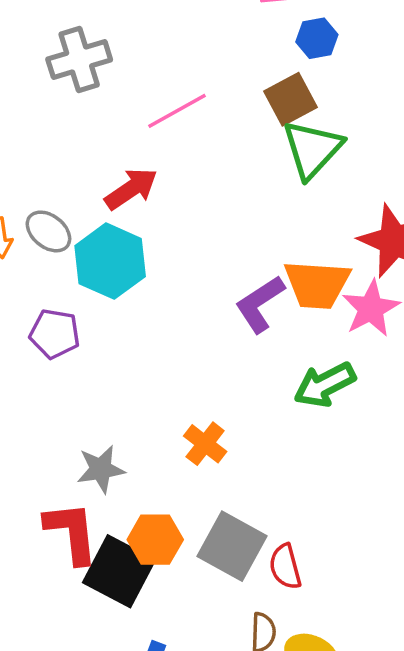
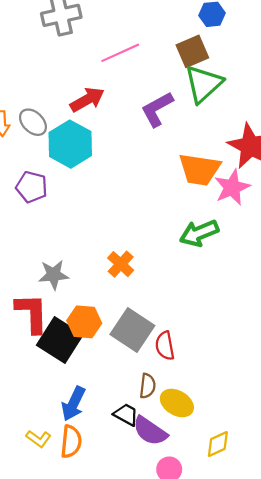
purple L-shape: (260, 304) -> (157, 109), moved

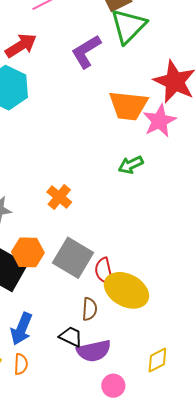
green arrow: (199, 233) -> (131, 165), size x0.7
yellow ellipse: (177, 403) -> (126, 290), moved, size x1.4
purple semicircle: (150, 431) -> (94, 351), turned -44
orange semicircle: (71, 442) -> (21, 364), size x0.7

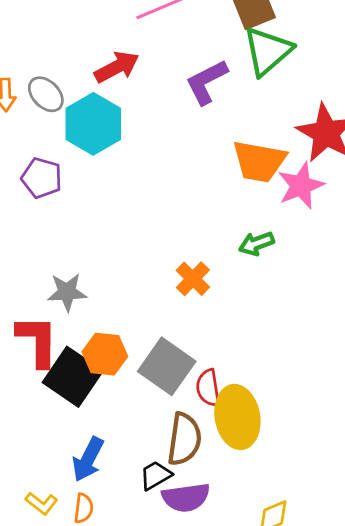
orange cross: (59, 197) -> (193, 279), moved
yellow ellipse: (126, 290) -> (237, 417), turned 48
brown semicircle: (90, 309) -> (184, 439), size x1.6
black trapezoid: (71, 337) -> (156, 475), turned -60

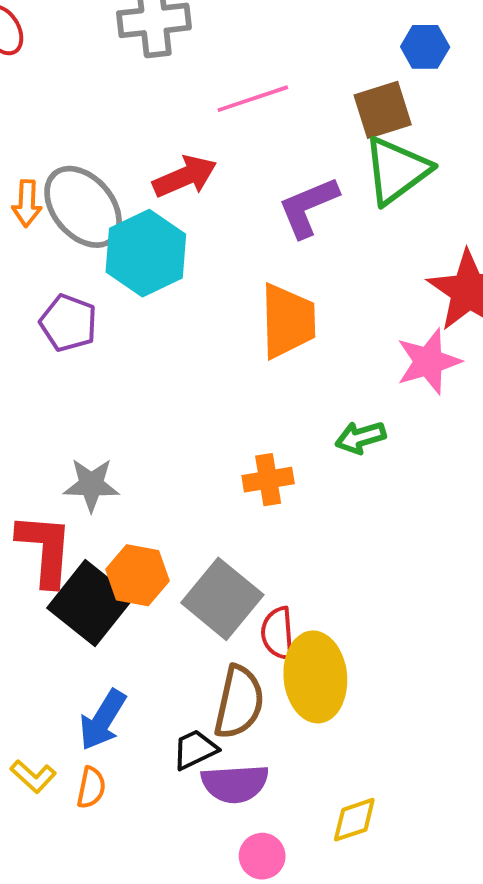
gray ellipse: (46, 94) -> (83, 207), size x1.6
orange trapezoid: (259, 161) -> (288, 321), moved, turned -106
orange cross: (193, 279) -> (268, 480), turned 32

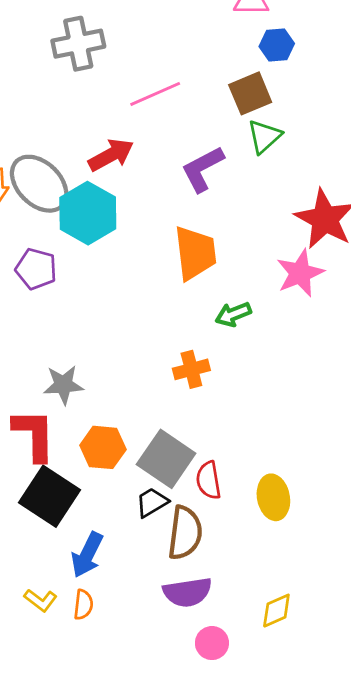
green triangle: (397, 170) -> (264, 137), size x0.7
green arrow: (360, 437) -> (233, 314), moved
black square: (90, 603) -> (49, 496), moved
yellow ellipse: (315, 677) -> (273, 497), moved, size x0.7
black trapezoid: (195, 750) -> (152, 502), moved

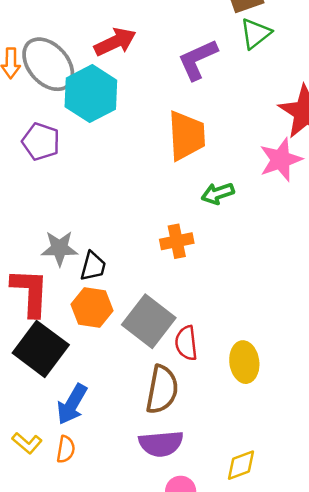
black trapezoid: (152, 502) -> (93, 266), moved, turned 132

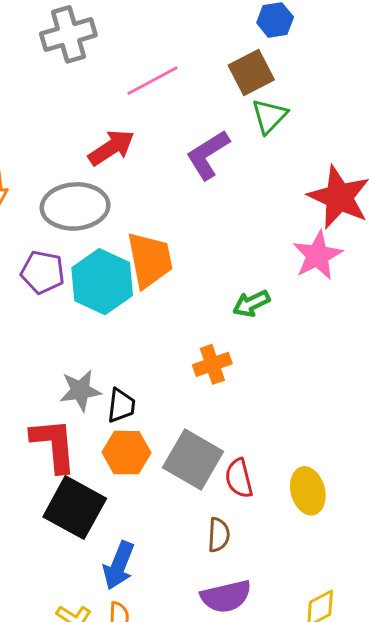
gray ellipse: (48, 64) -> (75, 206), moved, turned -44
cyan hexagon: (91, 94) -> (102, 282), moved
orange trapezoid: (186, 136) -> (150, 260), moved
brown semicircle: (162, 390) -> (219, 535), size x0.6

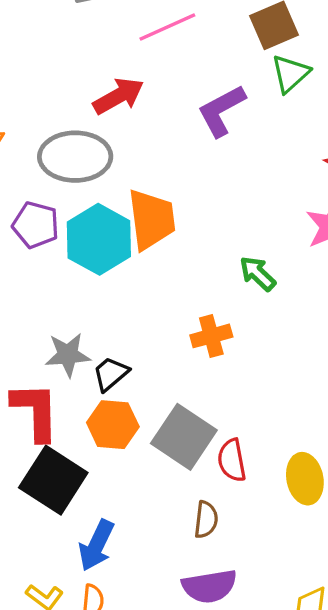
green arrow: (251, 304) -> (258, 274), turned 66
black trapezoid: (121, 406) -> (111, 374), turned -141

